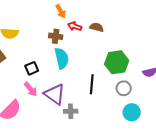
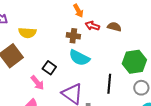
cyan semicircle: (62, 58) -> (79, 58), turned 130
black square: (32, 68) -> (49, 68), turned -32
pink arrow: (31, 89) -> (37, 83), moved

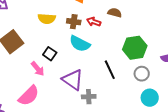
red arrow: (92, 26) -> (94, 22), moved
yellow semicircle: (27, 33) -> (47, 19), moved
black line: (109, 84) -> (110, 70), turned -30

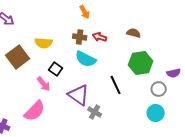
brown semicircle: (115, 13) -> (134, 33), moved
yellow semicircle: (47, 19) -> (44, 43), moved
gray circle: (142, 74) -> (159, 89), moved
gray cross: (89, 97) -> (95, 112), turned 32

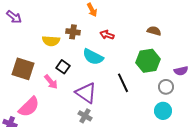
brown semicircle: (134, 33) -> (154, 31), moved
brown cross: (80, 37) -> (73, 32), moved
brown square: (18, 57) -> (23, 69), moved, turned -35
pink semicircle: (35, 111) -> (29, 107), moved
gray cross: (95, 112) -> (85, 116), moved

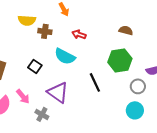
yellow semicircle: (51, 41) -> (27, 20), moved
pink arrow: (51, 82) -> (23, 96), moved
gray cross: (85, 116) -> (42, 114), moved

